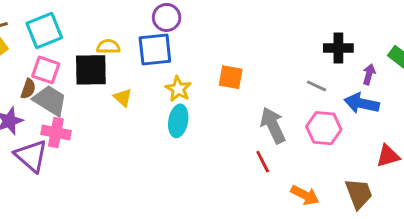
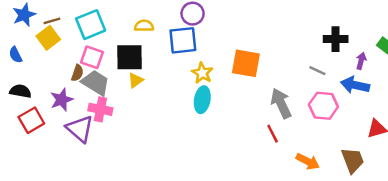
yellow semicircle: (108, 47) -> (144, 26), moved
orange square: (231, 77) -> (246, 63), size x1.4
yellow triangle: (123, 98) -> (136, 80), moved, turned 42

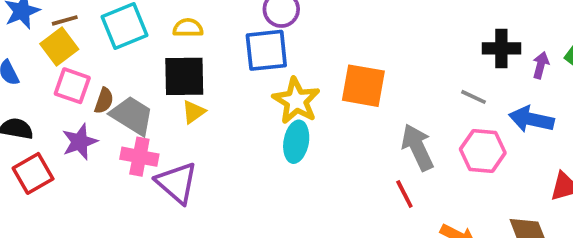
yellow semicircle: (144, 26) -> (188, 28), moved
pink square: (92, 57) -> (72, 86), moved
purple arrow: (361, 61) -> (541, 65), moved
yellow star: (202, 73) -> (296, 101), size x1.4
purple triangle: (80, 129) -> (177, 183), moved

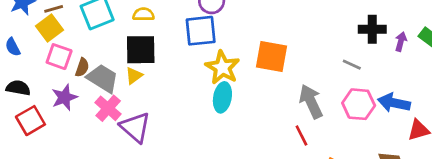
yellow triangle: (194, 112) -> (134, 76), moved
blue arrow: (531, 119) -> (394, 103), moved
pink cross: (139, 157) -> (108, 108), turned 30

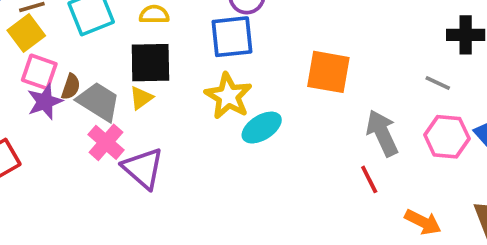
yellow star: (222, 67) -> (228, 96), moved
purple star: (64, 97) -> (45, 102), moved
cyan ellipse: (222, 97) -> (262, 128), turned 48

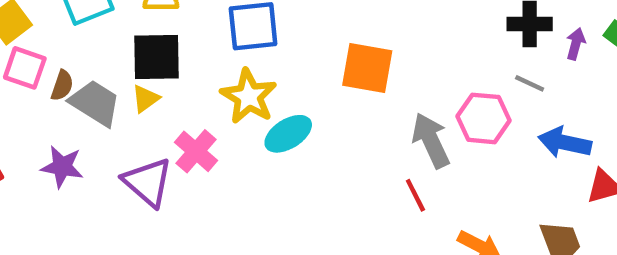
gray line: (438, 83) -> (530, 83), moved
purple star: (45, 102) -> (62, 167), moved, turned 30
pink hexagon: (447, 137) -> (484, 118), moved
pink cross: (106, 142) -> (196, 151), moved

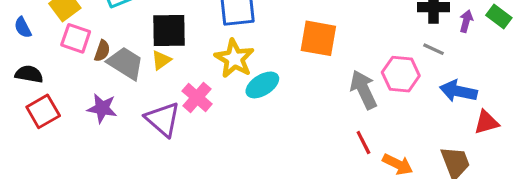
red line: (415, 195) -> (363, 143), moved

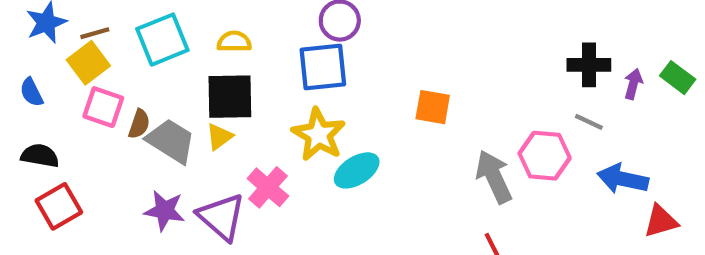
orange square: (318, 38) -> (433, 107), size x0.7
purple star: (102, 108) -> (164, 211), moved

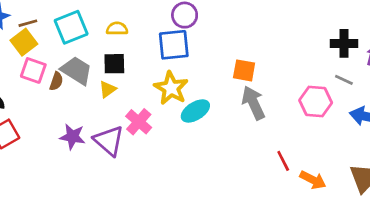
black square: (230, 97) -> (114, 64), size x0.7
gray trapezoid: (171, 141) -> (77, 70), moved
gray arrow: (494, 177) -> (253, 103), moved

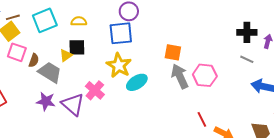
gray trapezoid: (77, 70) -> (50, 72), moved
yellow triangle: (108, 89) -> (66, 55), moved
pink hexagon: (316, 102) -> (205, 75), moved

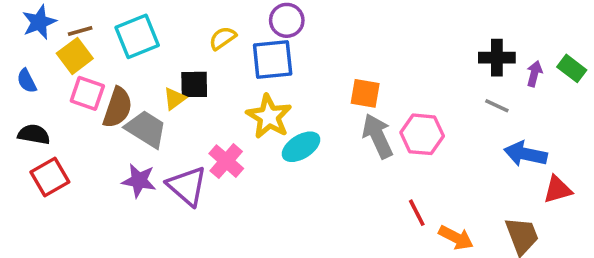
yellow semicircle: (79, 21) -> (223, 38), moved, turned -35
brown semicircle: (34, 60) -> (118, 108), size x1.6

